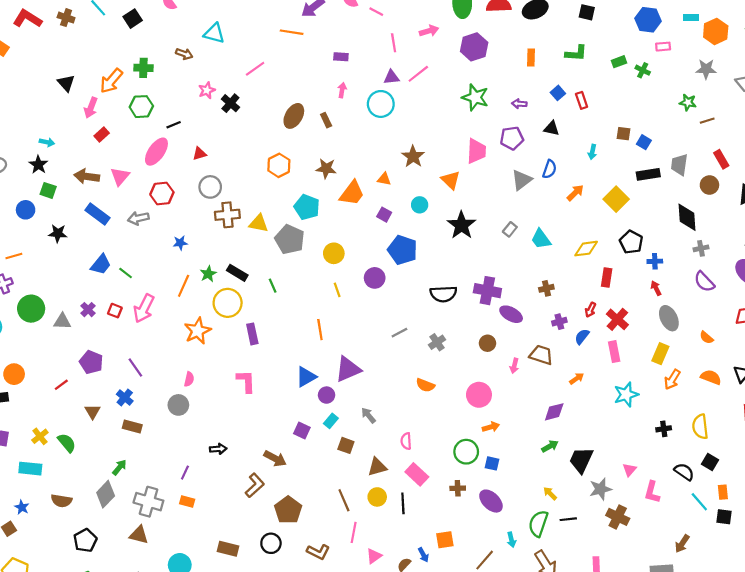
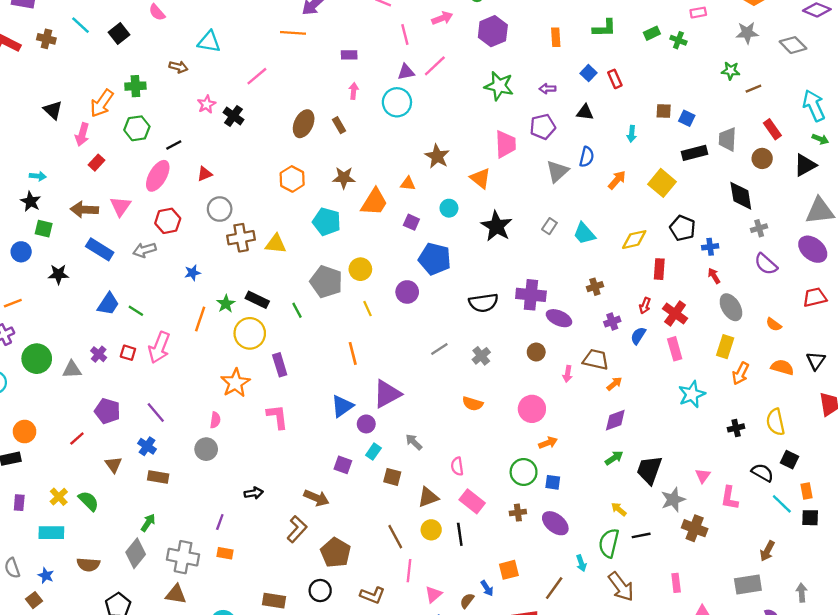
gray pentagon: (290, 239) -> (326, 282), moved
orange star: (198, 331) -> (235, 383), moved
orange arrow: (577, 378) -> (614, 384), moved

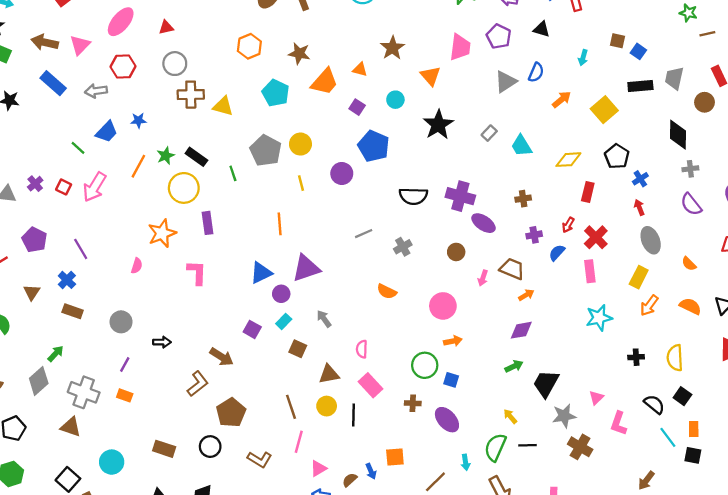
purple pentagon: (543, 127) -> (499, 36), turned 30
blue cross: (710, 247) -> (640, 179), turned -35
blue trapezoid: (108, 304) -> (107, 132), moved
gray circle: (206, 449) -> (121, 322), moved

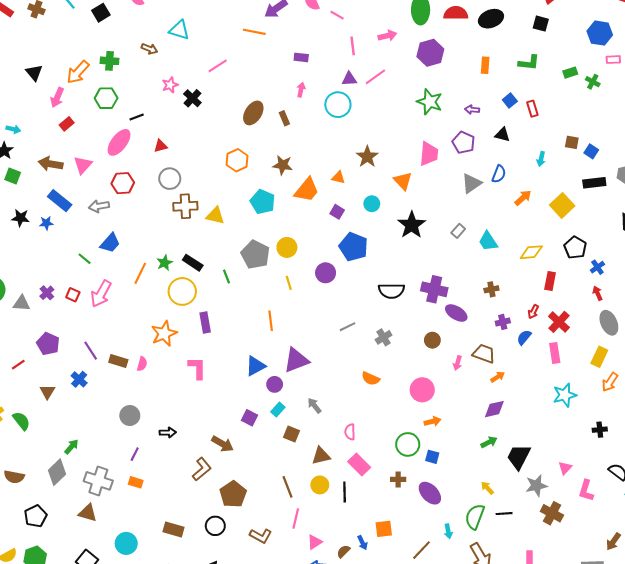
blue star: (138, 120) -> (46, 223), moved
brown rectangle: (73, 311) -> (118, 361), moved

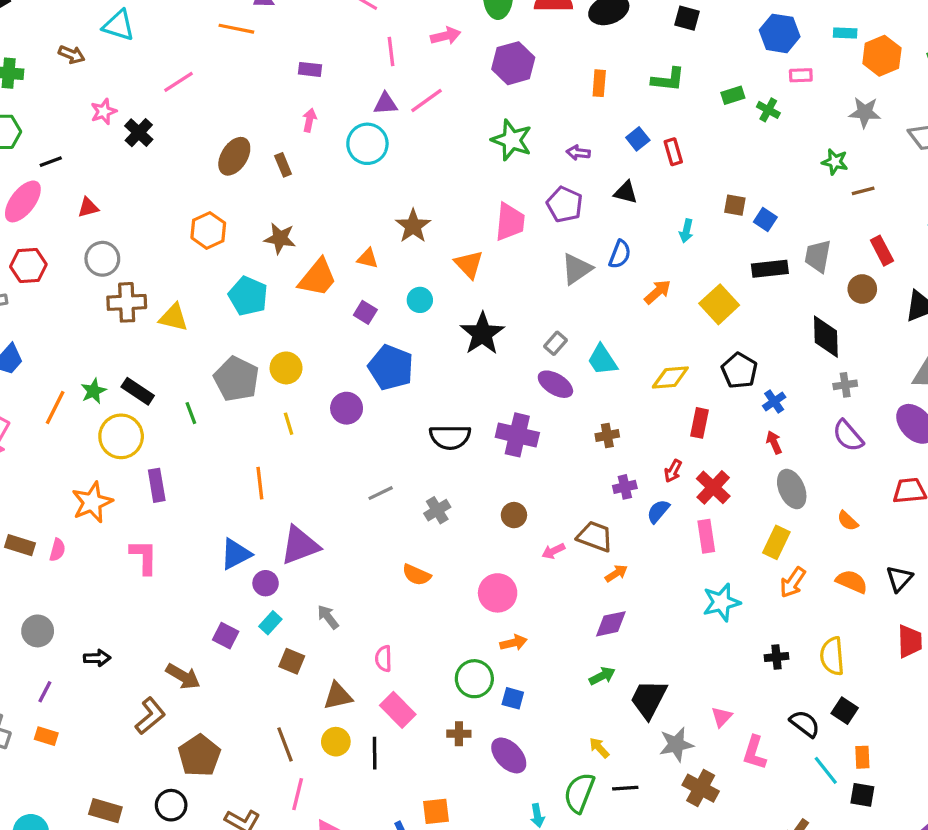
purple ellipse: (456, 313) -> (555, 384), moved
pink arrow: (458, 363) -> (553, 551), turned 48

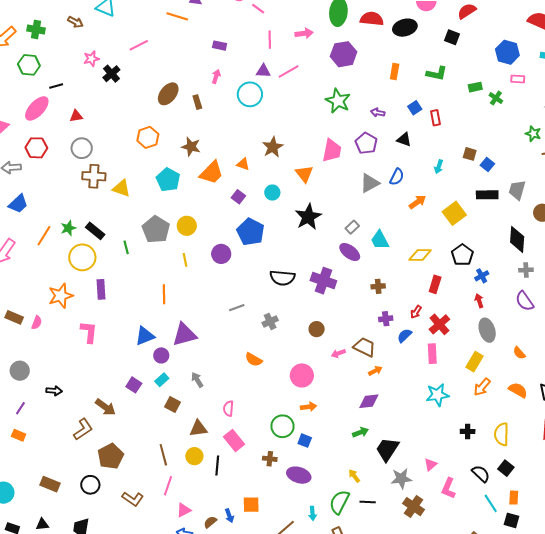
purple ellipse: (509, 755) -> (299, 475), turned -35

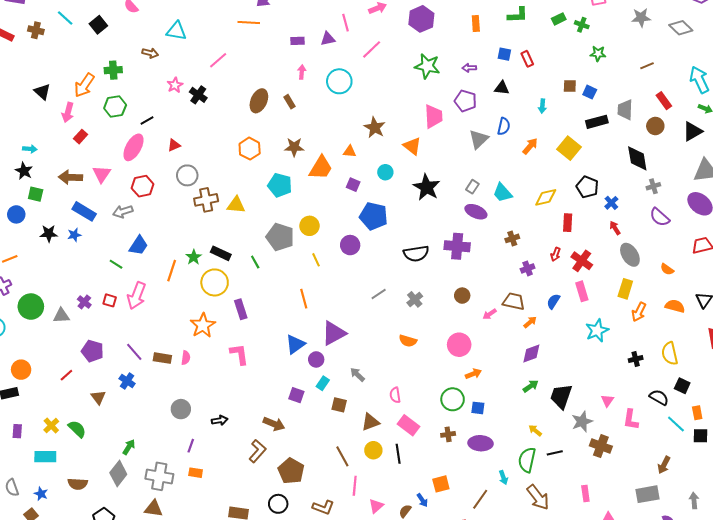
purple triangle: (263, 71) -> (328, 39), moved
blue square: (415, 108) -> (504, 54), turned -32
green star: (533, 134) -> (598, 54), moved
blue semicircle: (404, 336) -> (553, 301), moved

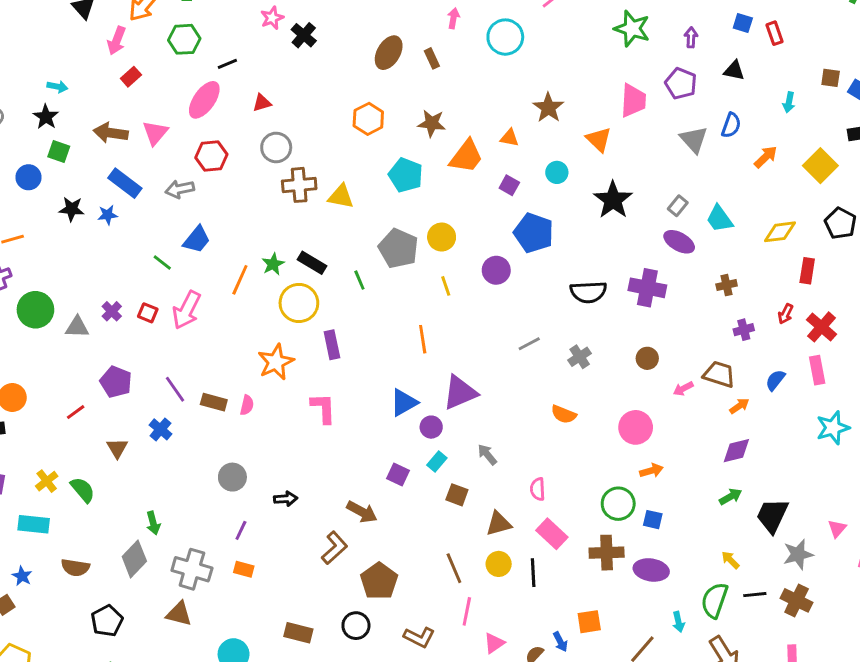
purple arrow: (469, 68) -> (691, 37), turned 88
gray triangle: (479, 139) -> (694, 140), turned -35
brown cross: (448, 434) -> (607, 553), size x1.6
brown cross: (601, 446) -> (797, 600), moved
green arrow: (129, 447) -> (153, 523), turned 126

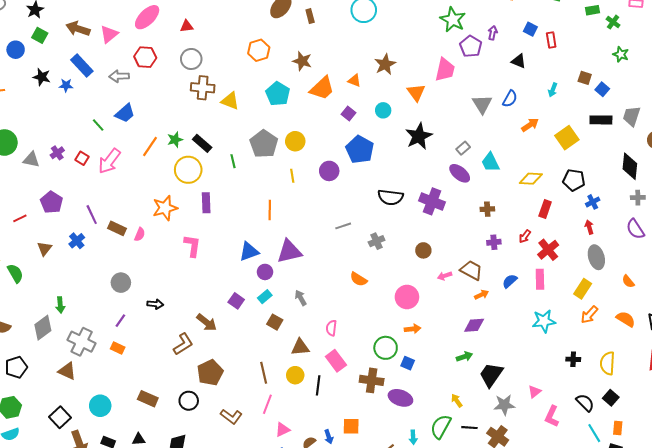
purple pentagon: (681, 83) -> (471, 46), moved
black pentagon: (840, 223) -> (574, 180), turned -30

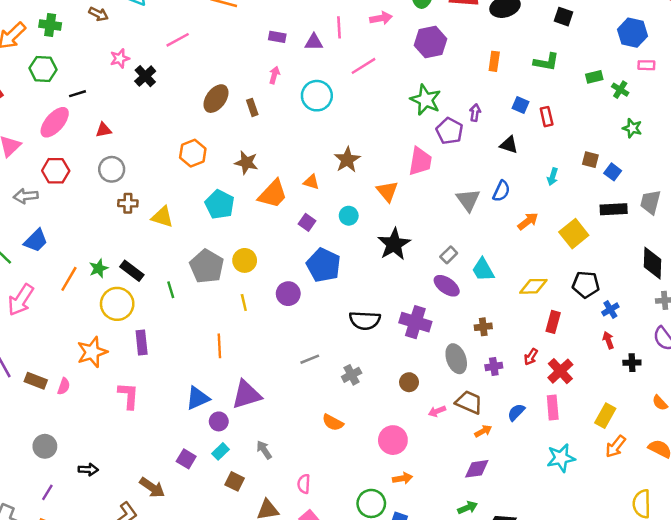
brown cross: (203, 88) -> (128, 203), size x0.7
gray ellipse: (596, 257) -> (456, 359), moved
black cross: (573, 359) -> (632, 363), moved

